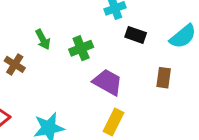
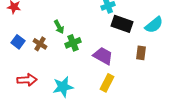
black rectangle: (136, 35) -> (122, 24), size x1.5
green cross: (81, 48) -> (73, 43), moved

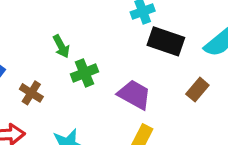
brown cross: (40, 44) -> (31, 93), moved
brown rectangle: (141, 53) -> (197, 90), turned 32

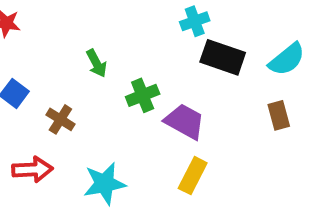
green cross: (84, 73) -> (143, 95), moved
brown rectangle: (197, 90) -> (279, 115), moved, turned -55

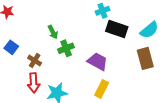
green cross: (143, 95) -> (66, 48), moved
brown rectangle: (279, 115) -> (145, 58), size x1.5
red arrow: (32, 170) -> (34, 83), moved, turned 90

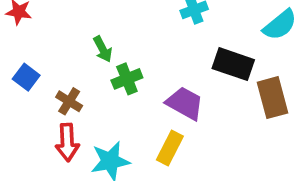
black rectangle: (117, 29) -> (233, 64), moved
cyan semicircle: (149, 30) -> (280, 25), moved
yellow rectangle: (102, 89) -> (170, 148), moved

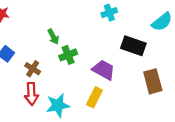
brown rectangle: (272, 98) -> (153, 81), moved

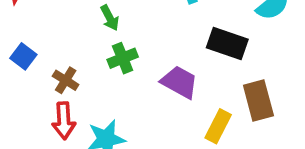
green arrow: (53, 37) -> (110, 18), moved
yellow rectangle: (94, 97) -> (218, 126), moved

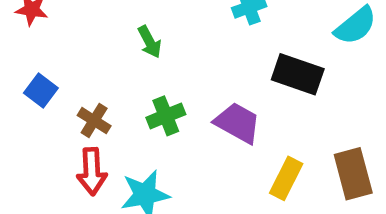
green cross: (123, 58) -> (166, 116), moved
brown rectangle: (258, 100) -> (353, 174), moved

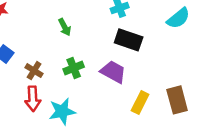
black rectangle: (298, 74) -> (129, 40), moved

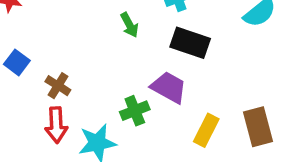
green arrow: (65, 27) -> (129, 25), moved
green cross: (74, 68) -> (135, 111), moved

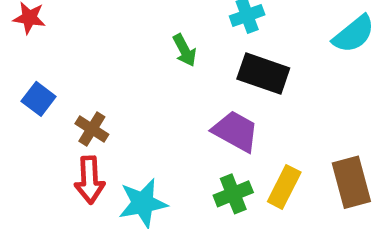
green cross: (135, 111) -> (233, 194), moved

